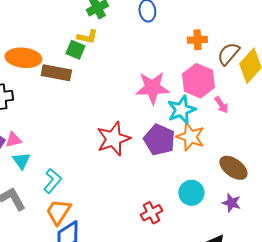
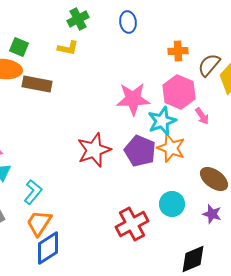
green square: (75, 50) -> (19, 47), moved
red cross: (151, 213) -> (132, 224), size x1.5

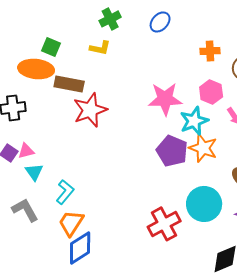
blue ellipse: (128, 22) -> (160, 22), turned 50
pink hexagon: (179, 92) -> (211, 92), size x0.7
red star: (94, 150) -> (90, 110), moved
cyan circle: (172, 204) -> (204, 204), size x1.4

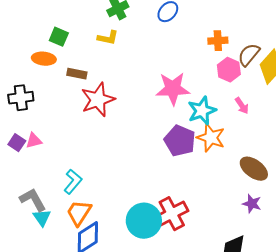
orange ellipse: (36, 69) -> (44, 59), size x0.7
brown rectangle: (69, 84) -> (77, 74), size x0.7
pink hexagon: (211, 92) -> (229, 70), moved
cyan triangle: (34, 172) -> (42, 218), moved
cyan circle: (204, 204) -> (144, 221), moved

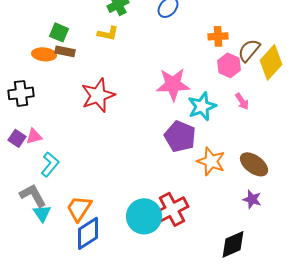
brown rectangle: (77, 74) -> (65, 51), moved
orange star: (211, 138) -> (211, 161), moved
cyan L-shape: (73, 182) -> (50, 164), moved

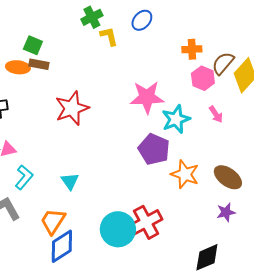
yellow L-shape: (108, 33) -> (109, 36), moved, turned -115
purple star: (252, 199) -> (226, 212), turned -30
cyan triangle: (42, 213) -> (70, 181), moved

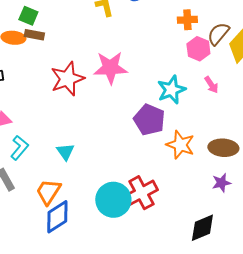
pink star: (147, 97) -> (110, 68), moved
brown ellipse: (228, 177) -> (223, 148), turned -32

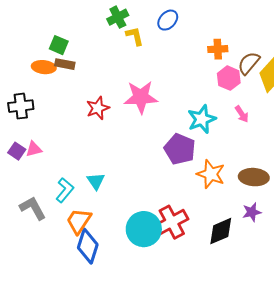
red star: (67, 79) -> (98, 108), size x0.7
cyan L-shape: (19, 148) -> (65, 190), moved
blue diamond: (57, 217) -> (88, 246), turned -40
black diamond: (202, 228) -> (221, 231), moved

